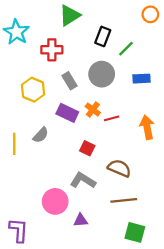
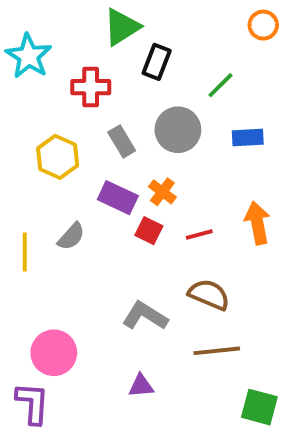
black rectangle: (103, 36) -> (157, 62), moved
red line: (112, 118) -> (199, 234), moved
red square: (87, 148) -> (149, 231), moved
pink circle: (55, 201) -> (54, 353), moved
green square: (135, 232) -> (259, 407), moved

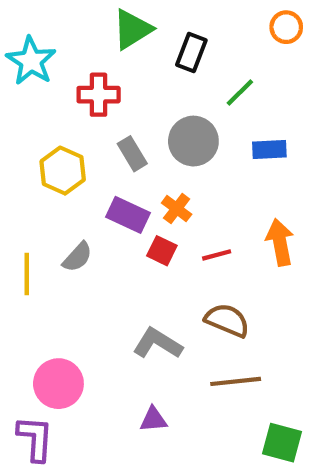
black rectangle: (157, 62) -> (191, 52), moved

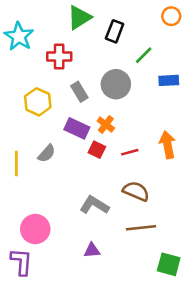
blue rectangle: (269, 149) -> (169, 80), moved

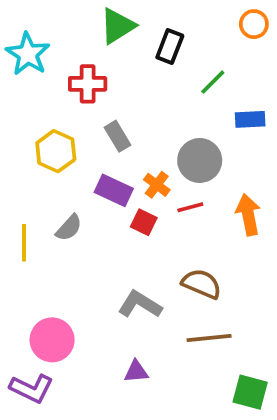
gray circle: (116, 84) -> (200, 160), moved
red line: (130, 152) -> (190, 207), moved
purple L-shape: (21, 262) -> (32, 388), turned 112

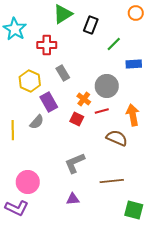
purple rectangle: (114, 190) -> (49, 102), moved, turned 36
brown semicircle: (202, 284) -> (117, 138), moved
gray L-shape: (140, 304) -> (75, 163), turned -55

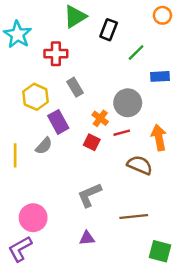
purple L-shape: (17, 208) -> (20, 249), turned 125

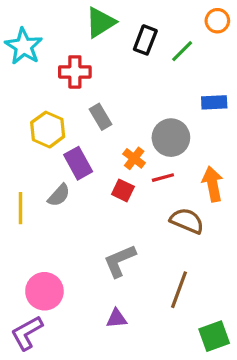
green line: (136, 52) -> (182, 51), moved
brown line: (134, 217) -> (179, 290), turned -64
green square: (160, 251) -> (214, 336), turned -35

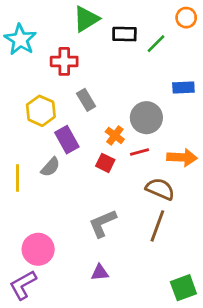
black rectangle: (145, 40) -> (124, 34), turned 70
orange arrow: (213, 184) -> (182, 157), turned 104
brown line: (179, 290) -> (157, 226), moved

